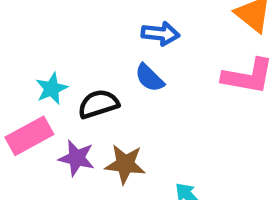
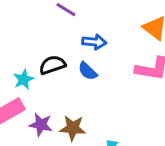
black semicircle: (98, 104) -> (52, 65), moved

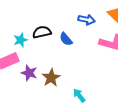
blue arrow: (94, 42) -> (87, 20), moved
brown star: (73, 128) -> (51, 78), turned 30

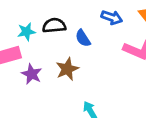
brown star: (51, 78) -> (67, 69), moved

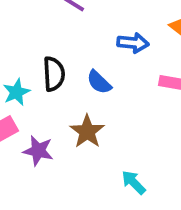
black semicircle: (54, 25) -> (54, 74), turned 105

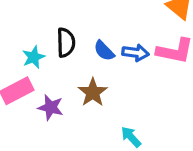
blue arrow: (133, 43) -> (135, 53), moved

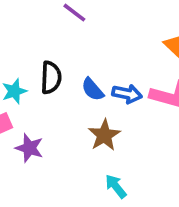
brown star: (93, 92) -> (104, 135), moved

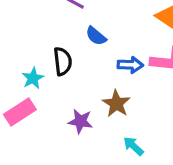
blue semicircle: (93, 89) -> (96, 36), moved
purple star: (29, 148) -> (80, 121), moved

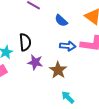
blue semicircle: (96, 36) -> (61, 21), moved
purple star: (80, 121) -> (35, 62), moved

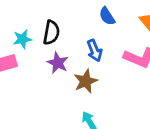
blue arrow: (68, 46) -> (95, 51), moved, turned 49

